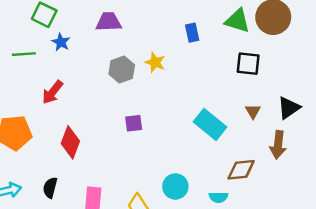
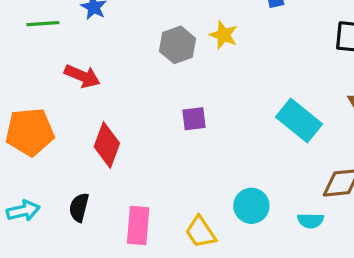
red arrow: (53, 92) -> (82, 76), turned -105

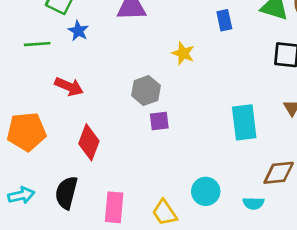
gray hexagon: (178, 45) -> (146, 91), moved
cyan rectangle: (299, 120) -> (244, 122), turned 44
black semicircle: (79, 207) -> (66, 193), size x1.4

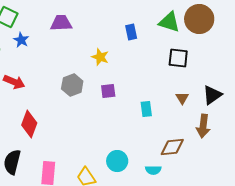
purple square: (159, 121) -> (108, 91), moved
cyan rectangle: (244, 122) -> (146, 109), size x0.6

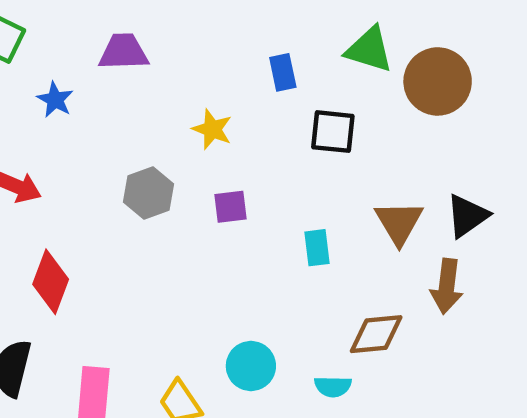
brown circle: (199, 19) -> (438, 81), moved
blue star: (21, 40) -> (55, 100), moved
black square: (178, 58) -> (333, 132), moved
brown triangle: (182, 98) -> (399, 223), size x1.6

